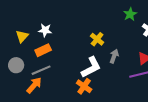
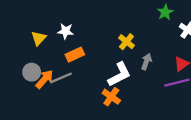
orange rectangle: (43, 50) -> (75, 55), moved
orange arrow: (34, 85) -> (45, 79), moved

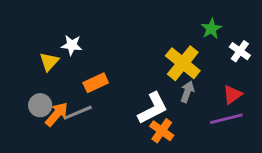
white star: (66, 31) -> (72, 45), moved
yellow cross: (126, 42) -> (183, 63), moved, size x1.6
orange cross: (111, 97) -> (162, 131), moved

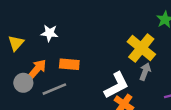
yellow triangle: (49, 62) -> (16, 43), moved
orange rectangle: (96, 83) -> (69, 64), turned 30
orange arrow: (57, 114) -> (37, 69), moved

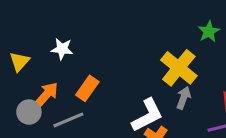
orange rectangle: (69, 64) -> (87, 88), turned -60

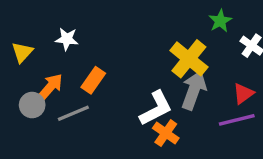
gray arrow: (184, 98) -> (194, 90), size x1.6

